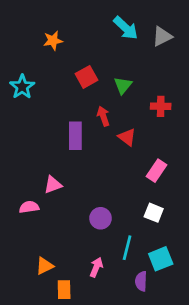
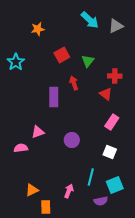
red triangle: (127, 137) -> (106, 94), moved
purple circle: (100, 218) -> (72, 140), moved
purple semicircle: (141, 281) -> (101, 201), turned -104

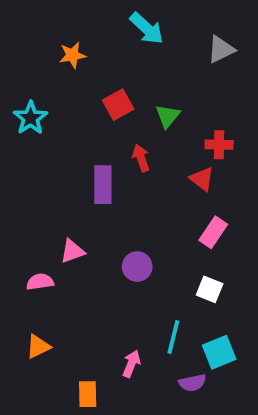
cyan arrow: (90, 20) -> (147, 28), moved
orange triangle: (32, 190) -> (38, 347), moved

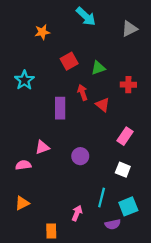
green triangle: (168, 116) -> (98, 68), turned 32
cyan star: (30, 118) -> (24, 80), moved
red triangle: (202, 179) -> (103, 105), moved

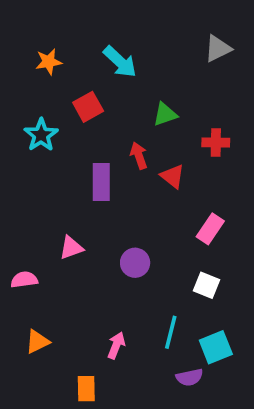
cyan arrow: (86, 16) -> (120, 62), moved
orange star: (42, 32) -> (49, 62), moved
red square: (69, 61) -> (88, 107), moved
pink semicircle: (23, 165) -> (24, 280), moved
pink arrow: (77, 213) -> (116, 345), moved

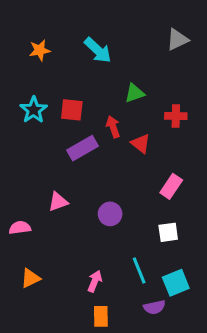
red square: (88, 107) -> (72, 110), moved, turned 35
purple rectangle: (101, 182) -> (83, 148), turned 60
white square: (206, 285) -> (168, 232), turned -30
cyan line: (171, 332) -> (139, 271), turned -36
orange rectangle: (86, 389) -> (101, 316), moved

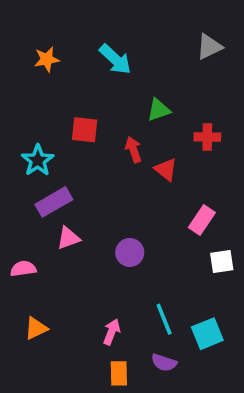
cyan star: (34, 110) -> (38, 160), moved
purple rectangle: (83, 148) -> (54, 202), moved
white square: (168, 232) -> (222, 261), moved
purple semicircle: (154, 307) -> (164, 363), moved, turned 30

